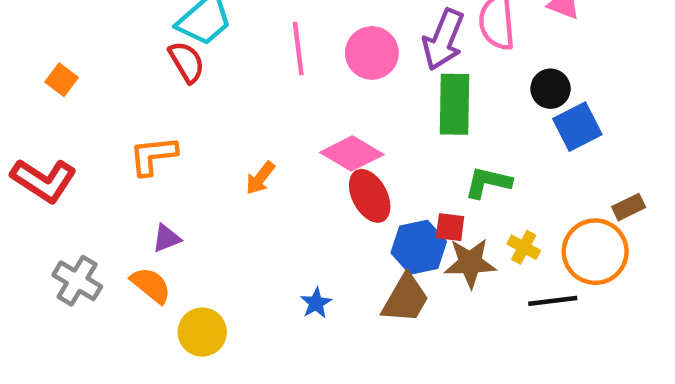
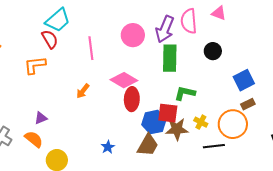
pink line: (298, 49) -> (91, 48), moved
blue square: (577, 127) -> (244, 80), moved
orange L-shape: (153, 156) -> (35, 65), moved
red ellipse: (370, 196) -> (132, 99), turned 30
red square: (450, 227) -> (168, 113), size x1.5

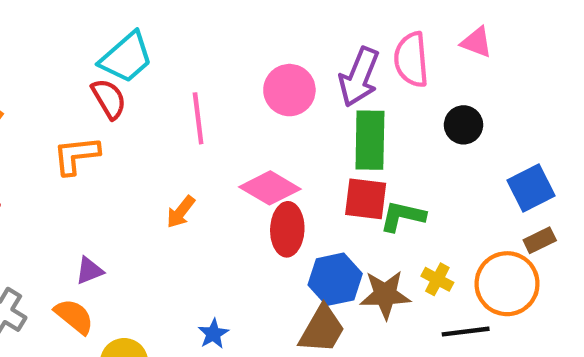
red square: (168, 113) -> (366, 199), moved
blue star: (108, 147) -> (213, 334), moved

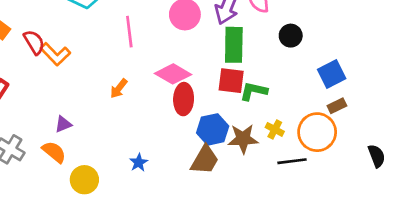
red semicircle: (109, 99) -> (34, 42), moved
orange L-shape: (76, 155) -> (55, 54), turned -128

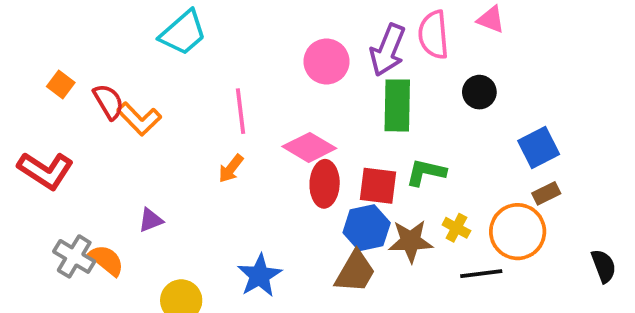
pink line: (129, 32) -> (240, 111), moved
red square: (231, 81) -> (378, 186), moved
orange semicircle: (54, 152) -> (107, 260), moved
blue star: (139, 163) -> (260, 276), size x1.6

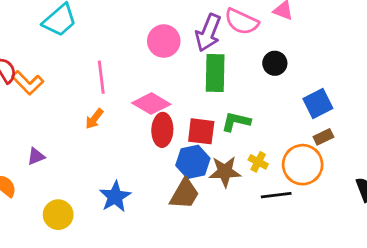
pink semicircle: (433, 35) -> (242, 22), turned -60

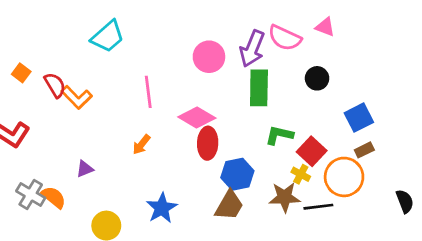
orange arrow: (94, 119) -> (141, 145), moved
red square: (201, 131) -> (312, 151), moved, turned 36
brown star: (225, 172) -> (285, 197), moved

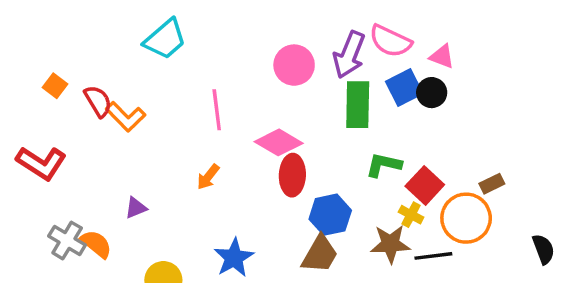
pink triangle: (325, 27) -> (442, 56), moved
blue square: (359, 118) -> (404, 87), moved

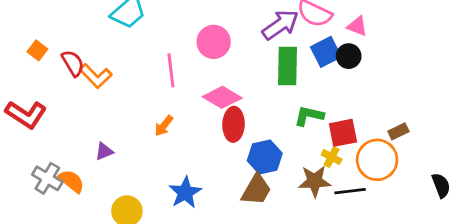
purple arrow: (349, 55) -> (280, 25), turned -147
pink circle: (294, 65) -> (214, 42), moved
red square: (425, 185) -> (343, 133), turned 36

